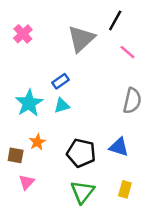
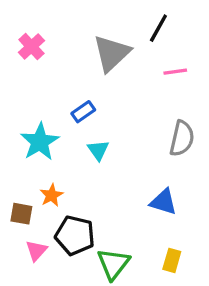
pink line: (127, 52) -> (175, 72), turned -49
cyan triangle: (62, 106) -> (98, 150), moved, turned -49
black pentagon: (81, 153) -> (75, 235), moved

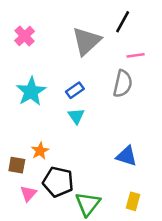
blue rectangle: (83, 112) -> (75, 90), moved
gray semicircle: (182, 138) -> (123, 84), moved
cyan star: (40, 142) -> (31, 91), moved

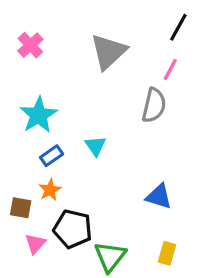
black line: (123, 22) -> (178, 27), moved
pink line: (136, 55) -> (170, 70), turned -54
blue rectangle: (75, 90) -> (52, 156), moved

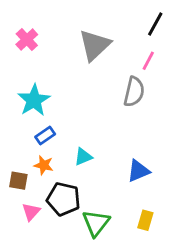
cyan triangle: (95, 146) -> (83, 157), moved, turned 42
orange star: (50, 190) -> (44, 165), turned -30
blue triangle: (159, 196) -> (138, 171), turned -40

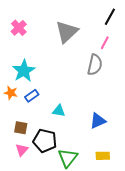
cyan triangle: (83, 157) -> (59, 111), turned 32
orange star: (44, 165) -> (11, 93), moved
brown square: (18, 181) -> (21, 128), moved
yellow rectangle: (145, 220) -> (103, 156), turned 72

